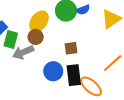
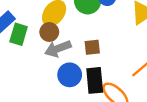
gray arrow: (23, 52) -> (58, 49), moved

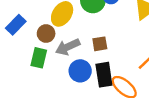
brown circle: (49, 32) -> (46, 34), moved
green rectangle: (19, 34) -> (39, 58), moved

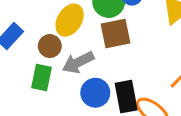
brown square: (100, 44) -> (116, 34), moved, size x1.5

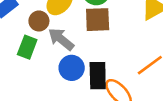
gray arrow: (78, 62) -> (61, 39), turned 56

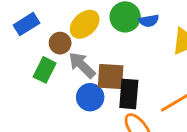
brown square: (98, 20) -> (111, 77), moved
black rectangle: (98, 76) -> (129, 94), moved

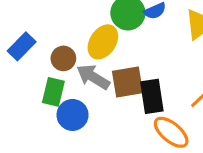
yellow ellipse: (85, 24) -> (103, 42), moved
blue circle: (90, 97) -> (73, 115), moved

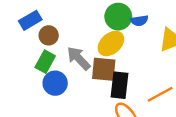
yellow ellipse: (103, 42) -> (111, 44), moved
brown circle: (63, 58) -> (49, 35), moved

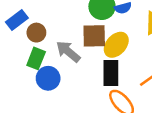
yellow ellipse: (111, 44) -> (116, 45), moved
brown square: (104, 69) -> (94, 36), moved

